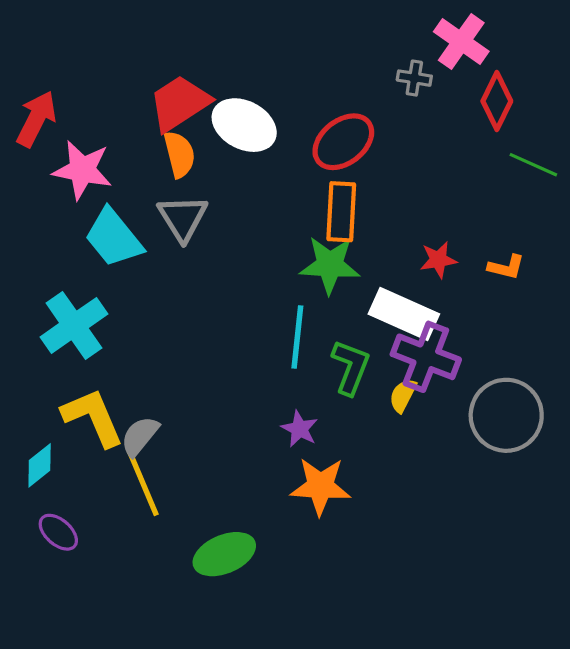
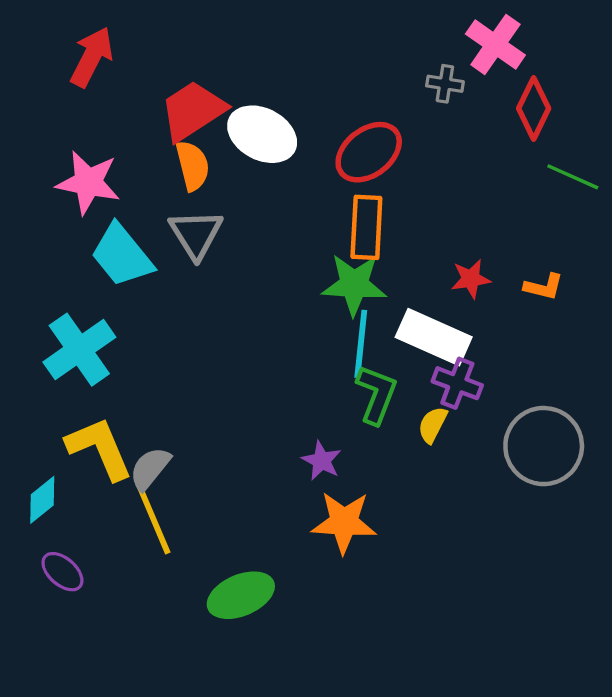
red arrow: (36, 119) -> (92, 57), moved
cyan line: (297, 337) -> (361, 344), moved
purple cross: (426, 357) -> (457, 383), size x0.7

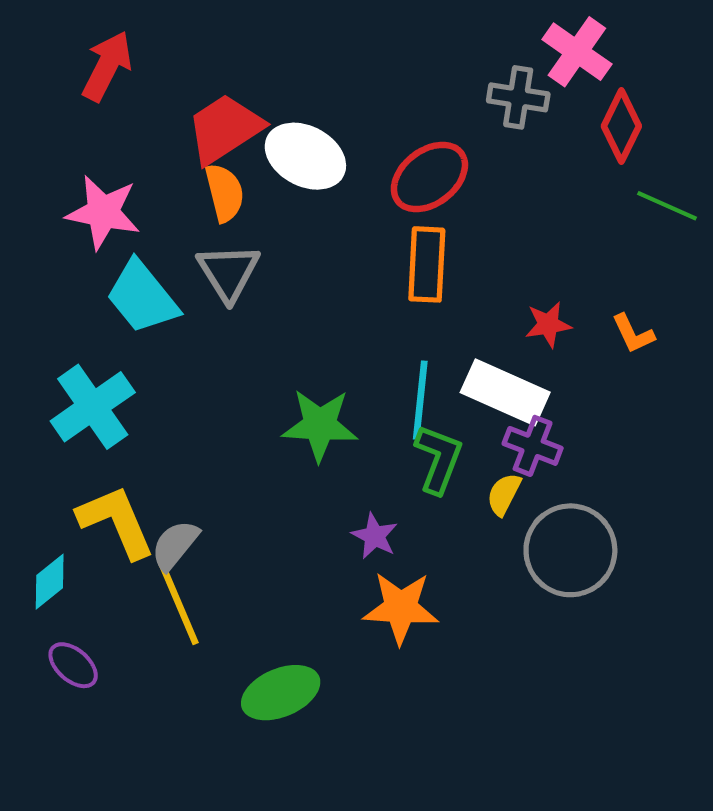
gray cross: (445, 84) -> (518, 97), size x1.4
green star: (354, 285) -> (320, 425), moved
orange L-shape: (544, 287) -> (633, 334), turned 51
gray circle: (544, 446) -> (570, 550), moved

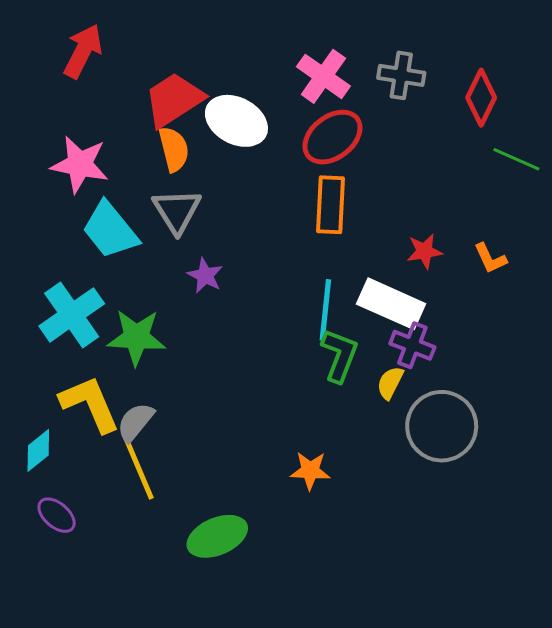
pink cross: (577, 52) -> (323, 76), moved
green star: (320, 425) -> (136, 337), moved
purple star: (375, 536) -> (205, 276), moved
orange star: (401, 608) -> (310, 471), size x0.7

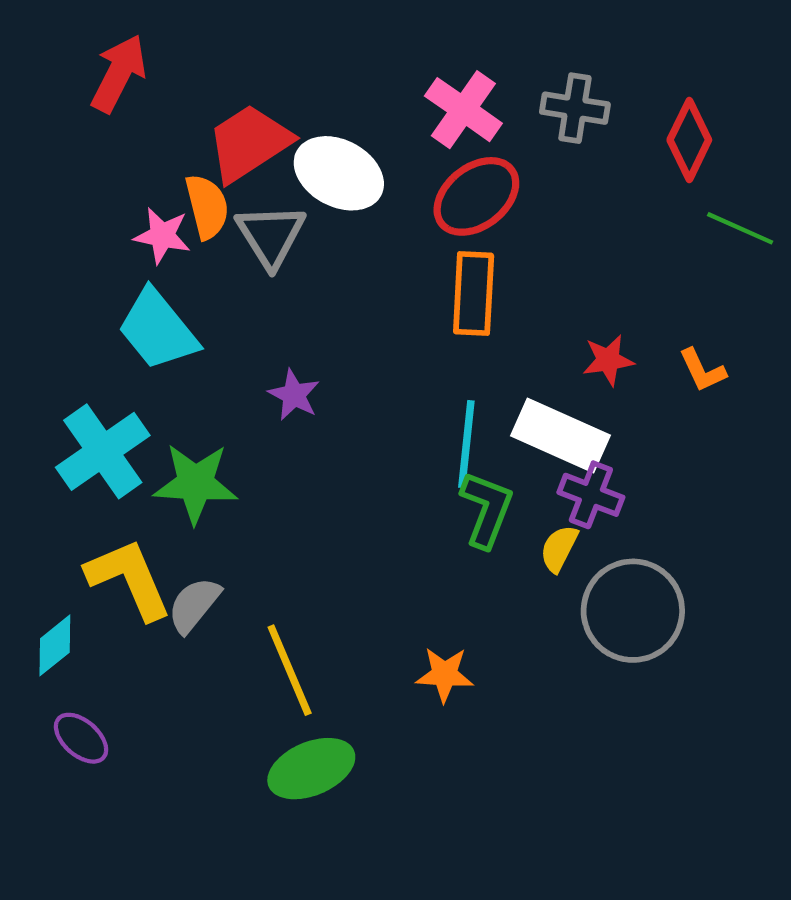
orange semicircle: (174, 149) -> (207, 207), moved
pink star: (80, 164) -> (162, 236), moved, size x0.7
gray triangle: (177, 211) -> (271, 236), moved
yellow line: (138, 468) -> (290, 670), moved

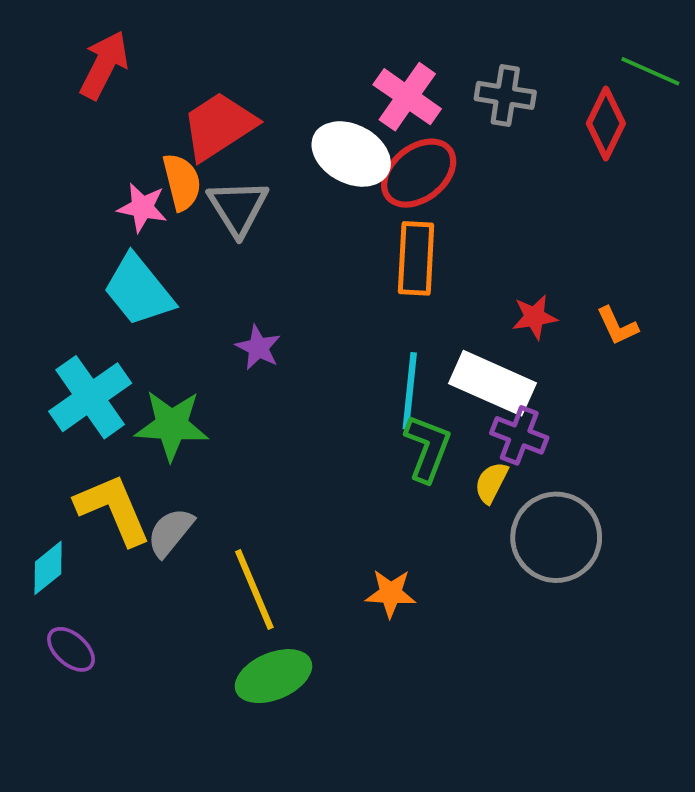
white ellipse: (339, 173) -> (351, 154), moved
green line: (740, 228) -> (650, 71), moved

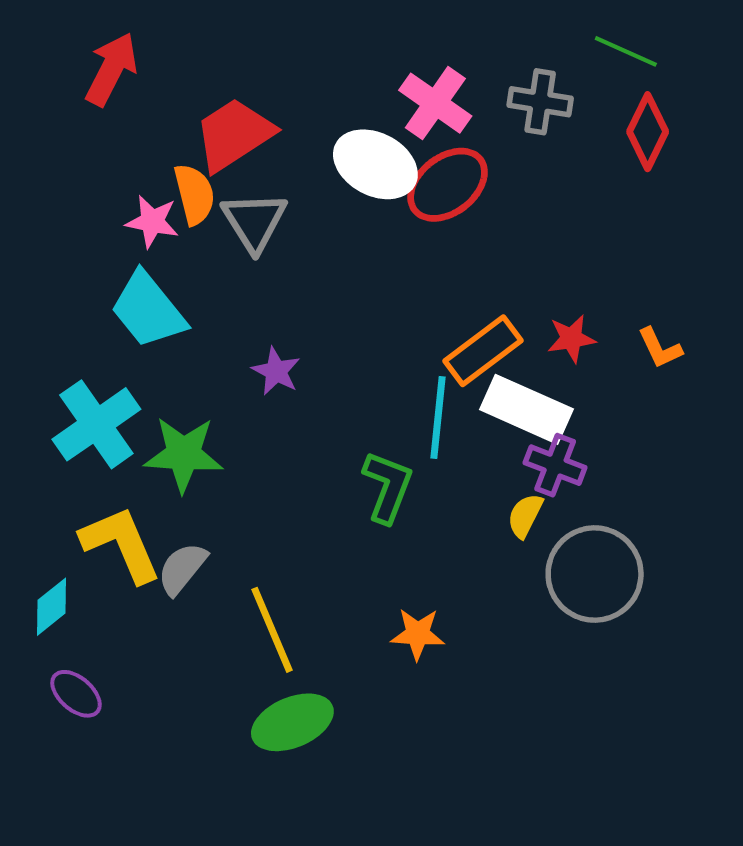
green line: (650, 71) -> (626, 51), moved
orange rectangle: (416, 258) -> (483, 351), moved, turned 50
green L-shape: (428, 448) -> (388, 487), moved

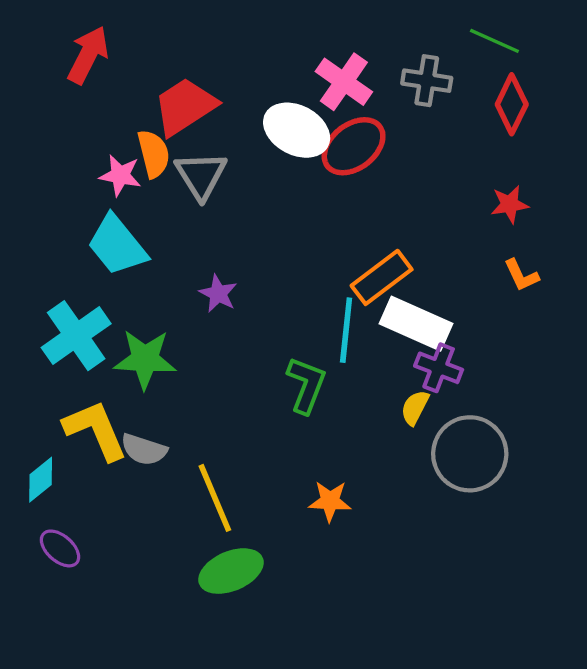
red star: (571, 339) -> (510, 204), moved
gray semicircle: (182, 569) -> (144, 450), turned -111

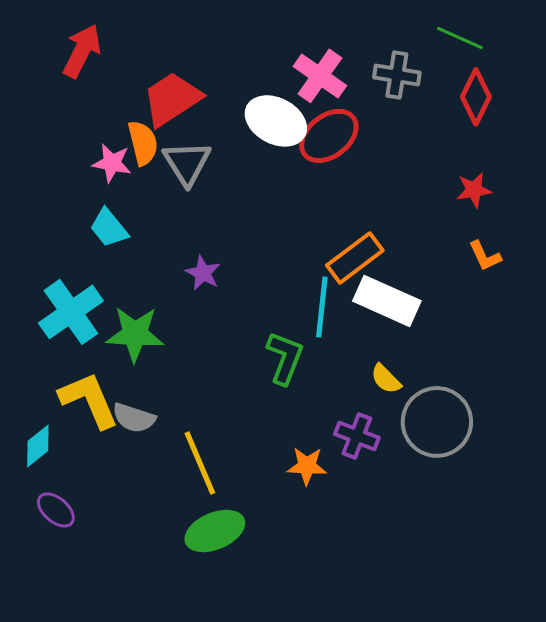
cyan trapezoid: (117, 245) -> (109, 228), size x0.7
purple cross: (439, 368) -> (357, 436), moved
yellow semicircle: (415, 408) -> (386, 379), turned -72

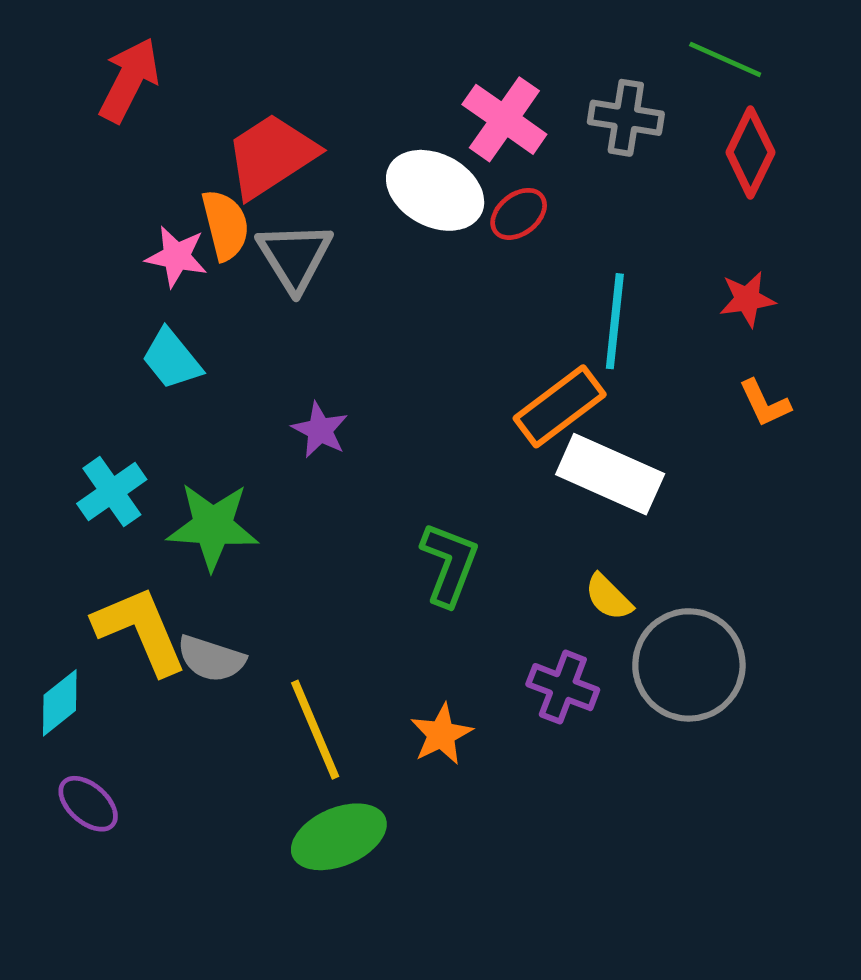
red ellipse: (329, 136) -> (519, 214), size x0.6
cyan line: (322, 307) -> (615, 321), moved
cyan cross: (71, 312) -> (112, 491), size x0.7
orange star: (307, 466) -> (441, 734), moved, turned -30

